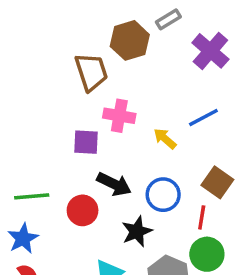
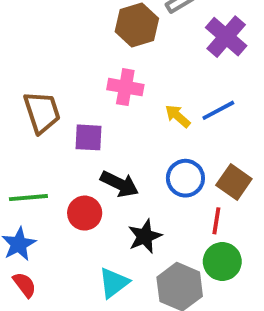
brown trapezoid: (91, 72) -> (42, 112), moved
pink cross: (119, 116) -> (125, 87), moved
yellow arrow: (165, 139) -> (178, 116), moved
blue circle: (163, 195) -> (185, 178), moved

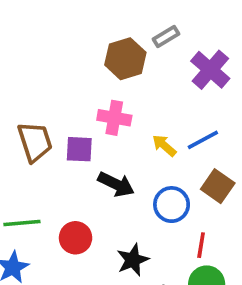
purple square: (89, 137) -> (79, 149), moved
brown square: (234, 182) -> (218, 186), moved
black arrow: (120, 184) -> (116, 184), moved

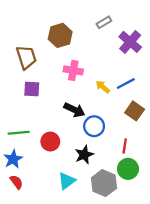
brown hexagon: (125, 59) -> (60, 35), moved
brown trapezoid: (35, 142) -> (26, 57), moved
purple square: (79, 149) -> (32, 89), moved
blue circle: (172, 205) -> (94, 126), moved

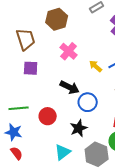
pink cross: (73, 70) -> (69, 51), turned 30
blue star: (13, 159) -> (14, 132), turned -30

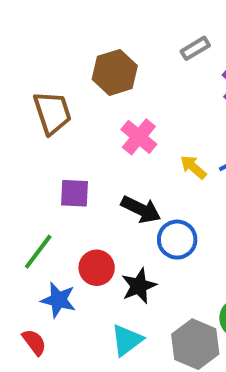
purple square: (31, 68) -> (74, 193), moved
green line: (19, 108) -> (38, 252), turned -48
black star: (79, 128) -> (139, 286), moved
blue star: (14, 132) -> (58, 300), moved

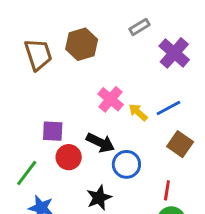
brown trapezoid: (52, 113) -> (38, 54), moved
pink cross: (139, 137) -> (111, 99), moved
red circle: (97, 268) -> (69, 157), moved

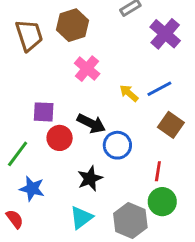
pink cross: (111, 99) -> (87, 69), moved

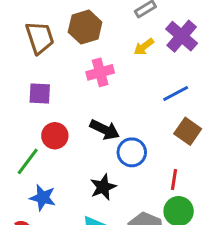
pink cross: (87, 69) -> (100, 72), turned 35
yellow arrow: (129, 93) -> (144, 47), moved, turned -78
purple square: (44, 112) -> (40, 93), moved
red circle: (60, 138) -> (55, 136), moved

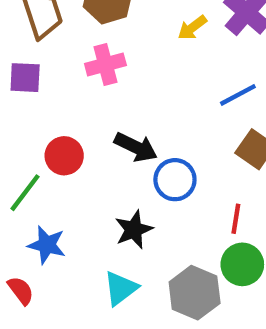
pink cross: (100, 72) -> (105, 65), moved
purple square: (40, 93) -> (25, 78), moved

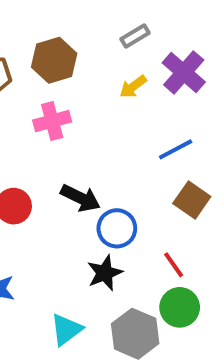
red line: (236, 219) -> (174, 265), turned -44
black star: (134, 230) -> (105, 273), moved

